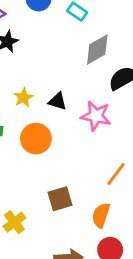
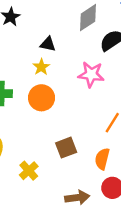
yellow star: (23, 98) -> (41, 67), moved
black triangle: (58, 101) -> (48, 44), moved

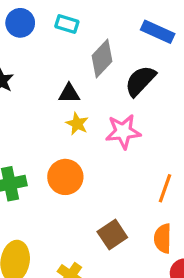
black triangle: (48, 44) -> (69, 93), moved
yellow star: (41, 67) -> (77, 124), moved

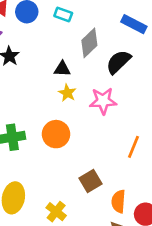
orange semicircle: (163, 238) -> (118, 201), moved

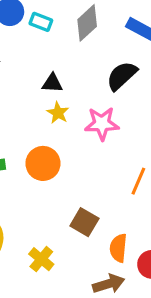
cyan rectangle: (63, 14) -> (41, 22), moved
gray diamond: (89, 43) -> (87, 23), moved
brown square: (90, 181) -> (84, 222), turned -30

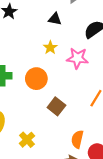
black triangle: (52, 83) -> (55, 19), moved
brown square: (84, 222) -> (56, 106), moved

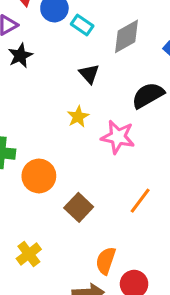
black triangle: (55, 19) -> (89, 74), turned 32
orange circle: (36, 79) -> (39, 176), moved

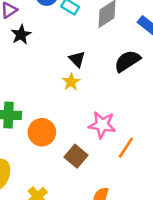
black triangle: (89, 74) -> (77, 59), moved
pink star: (118, 137) -> (102, 125), moved

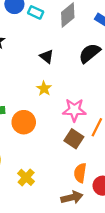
yellow star: (71, 82) -> (44, 89), moved
brown square: (76, 156) -> (74, 139), moved

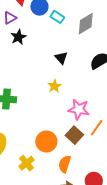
orange circle: (24, 122) -> (46, 142), moved
orange semicircle: (80, 173) -> (65, 164), moved

